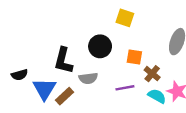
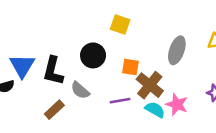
brown cross: (152, 74) -> (150, 85), size x1.5
gray semicircle: (88, 78) -> (80, 90), turned 48
blue triangle: (44, 89) -> (22, 66), moved

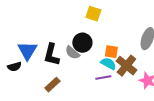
yellow square: (120, 24) -> (93, 14), moved
gray semicircle: (80, 90) -> (72, 53), moved
cyan semicircle: (155, 110) -> (108, 64), moved

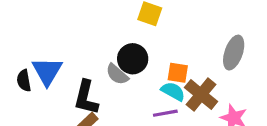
black L-shape: (51, 55) -> (86, 98), moved
black semicircle: (14, 67) -> (24, 81), moved, turned 96

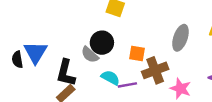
cyan semicircle: (173, 91) -> (110, 78), moved
brown cross: (201, 94) -> (155, 70), turned 30

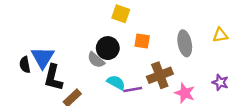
gray ellipse: (180, 38) -> (185, 43), turned -30
orange square: (137, 53) -> (142, 41), moved
black L-shape: (66, 73) -> (53, 78), moved

